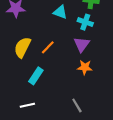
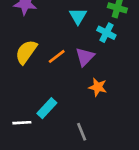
cyan triangle: (60, 12) -> (78, 16), turned 32
purple triangle: (82, 44) -> (85, 57), moved
cyan rectangle: (36, 76) -> (47, 108), moved

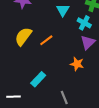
purple triangle: (85, 57) -> (88, 42), moved
white line: (22, 123) -> (14, 97), moved

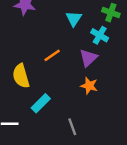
yellow semicircle: (23, 36) -> (21, 76), moved, turned -54
purple triangle: (88, 42) -> (88, 58), moved

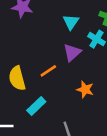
orange line: (52, 55) -> (48, 71), moved
purple triangle: (88, 58) -> (72, 52), moved

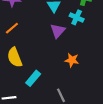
orange line: (48, 71) -> (12, 28), moved

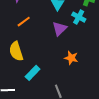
orange line: (12, 28) -> (24, 22), moved

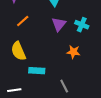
cyan cross: (79, 17) -> (82, 25), moved
cyan rectangle: (33, 73) -> (37, 71), turned 56

